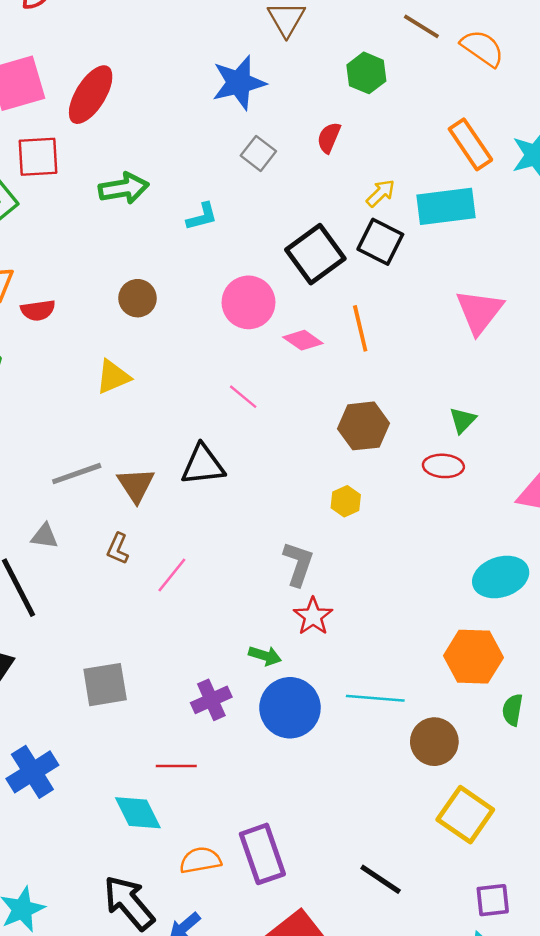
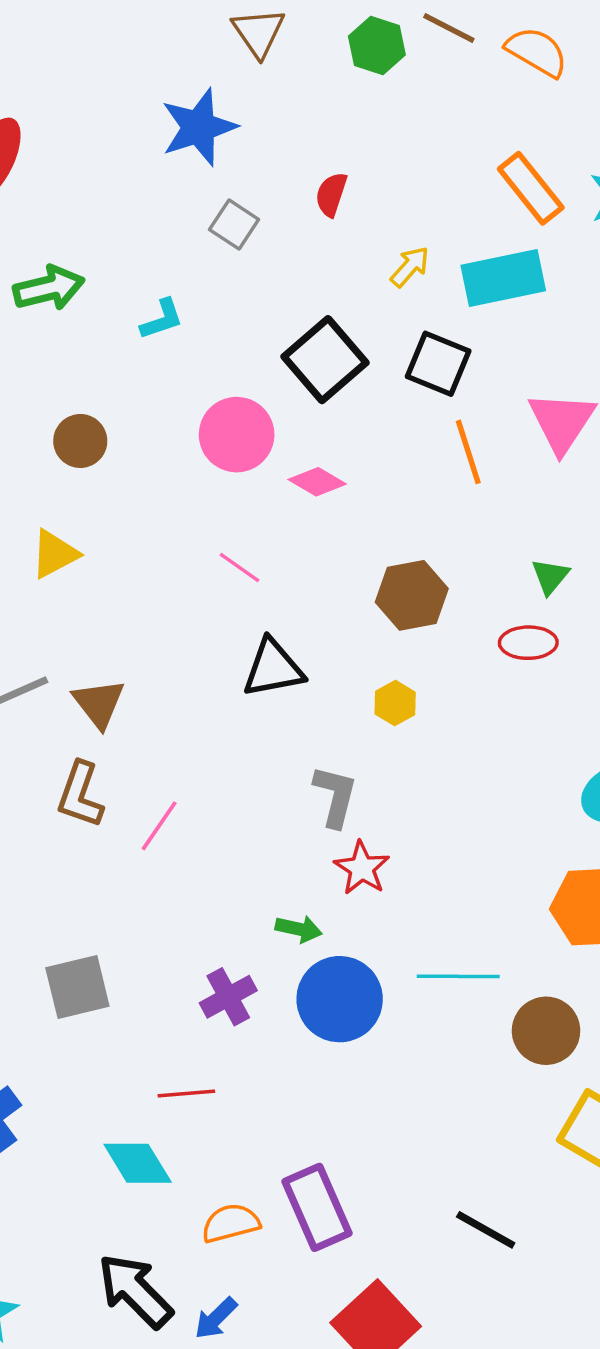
green hexagon: (366, 73) -> (377, 46), moved
black square: (380, 242) -> (438, 364), moved
orange line: (360, 328) -> (468, 452), moved
black triangle: (203, 465) -> (273, 668), moved
brown L-shape: (118, 549) -> (80, 795), size x1.5

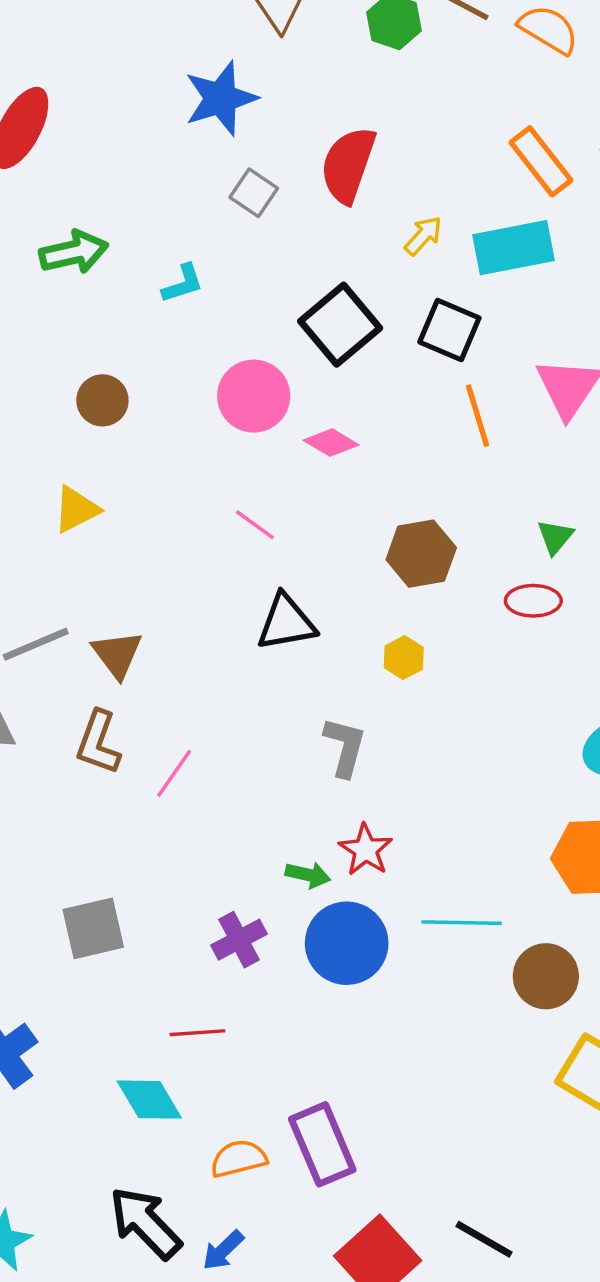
red semicircle: (331, 194) -> (348, 165), size x1.8
red star: (362, 868) -> (366, 850), moved
black line: (486, 1230) -> (484, 1239), moved

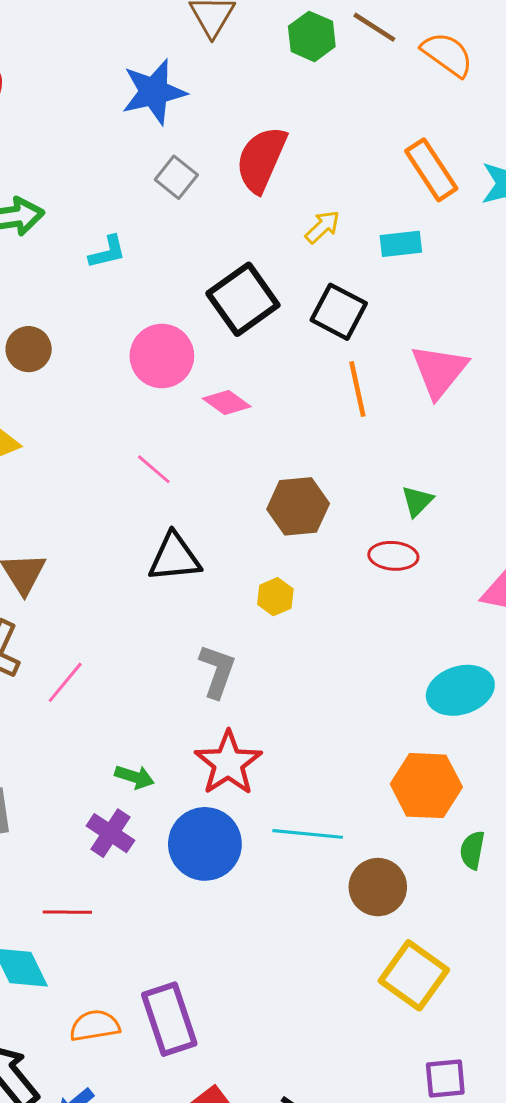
cyan rectangle: (513, 248) -> (401, 244), size x0.6
red star: (366, 850) -> (228, 763), size x1.4
green arrow: (308, 875) -> (134, 777), moved
purple cross: (239, 940) -> (110, 833), turned -33

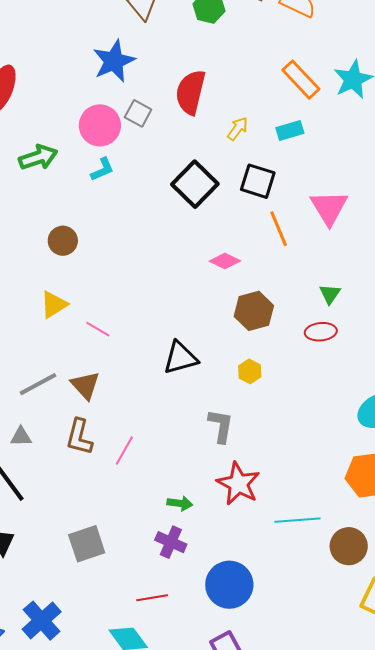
pink circle: (162, 356) -> (100, 125), moved
pink diamond: (227, 402) -> (225, 261), moved
pink line: (154, 469) -> (98, 329), moved
blue circle: (205, 844) -> (229, 585), moved

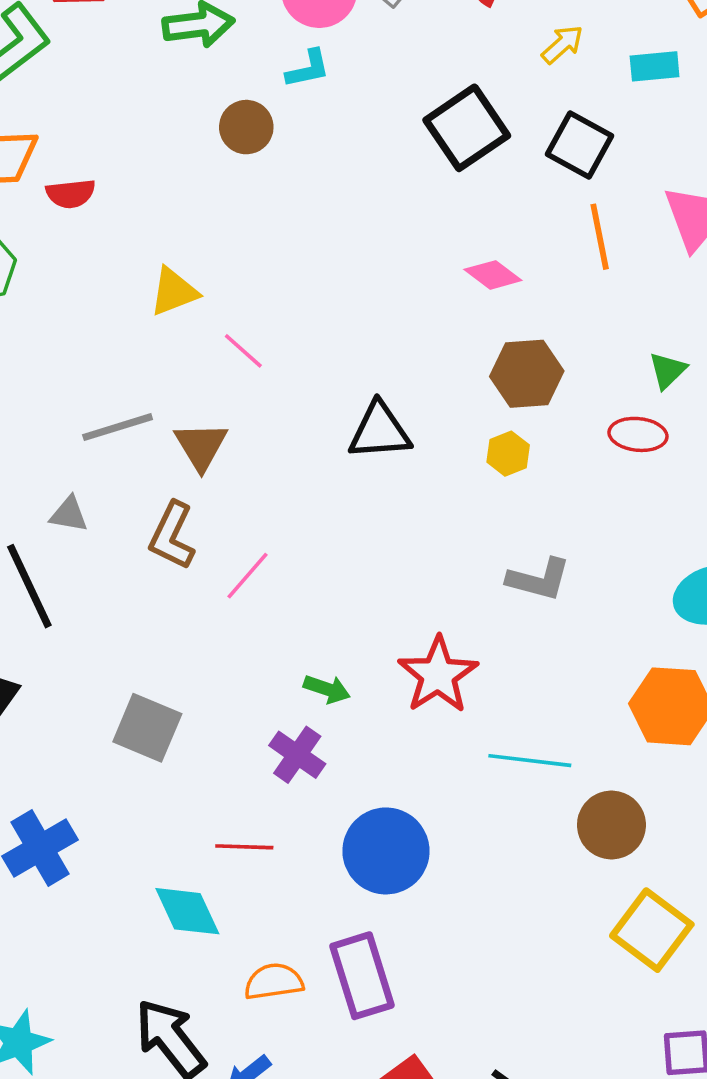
brown circle: (63, 241) -> (246, 127), moved
yellow hexagon: (250, 371) -> (508, 454), moved
gray L-shape: (221, 426) -> (539, 579), moved, turned 84
gray square: (87, 544) -> (147, 728), turned 30

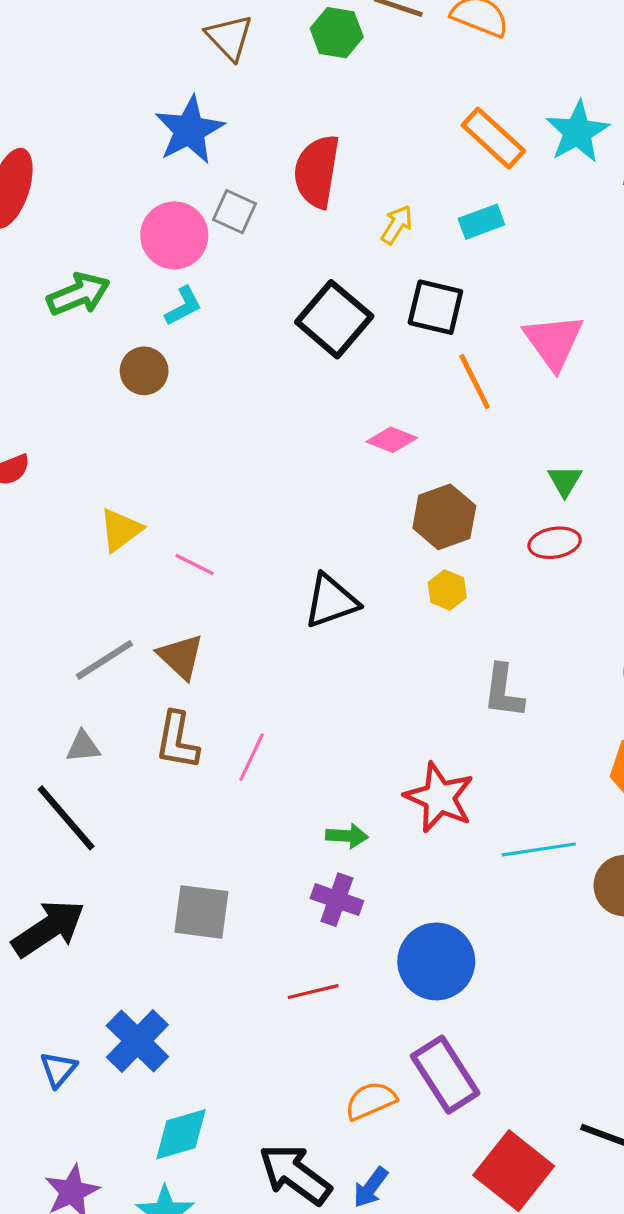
gray L-shape: (539, 579) -> (503, 691), turned 98
cyan diamond: (187, 911) -> (181, 1134), moved, turned -66

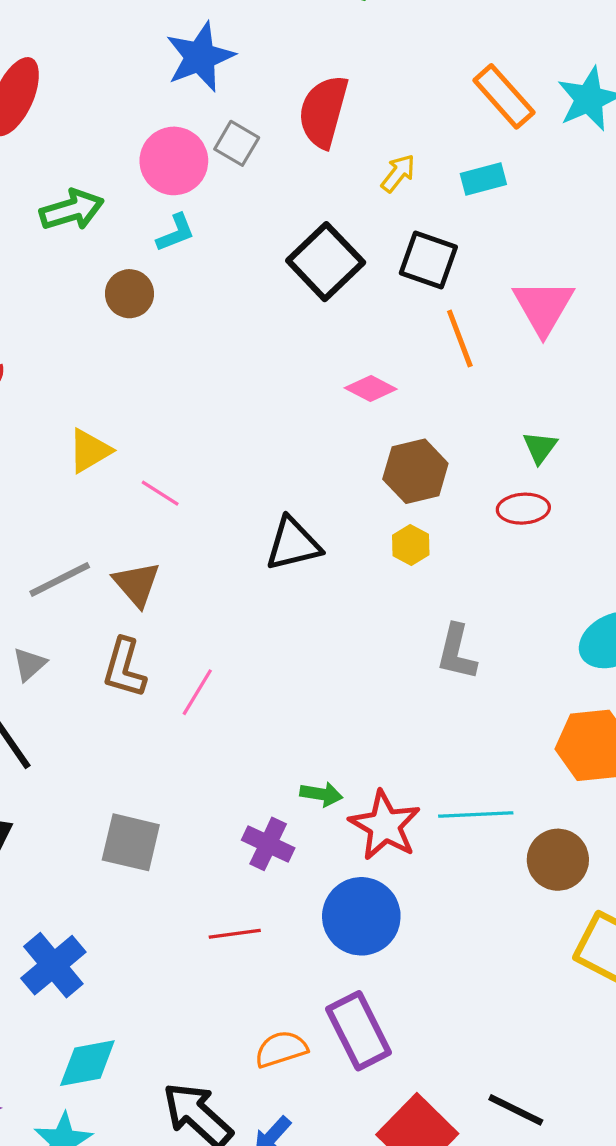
gray triangle: (83, 747) -> (29, 664), turned -42
red star: (439, 797) -> (385, 825), moved
green arrow: (347, 836) -> (321, 794), moved

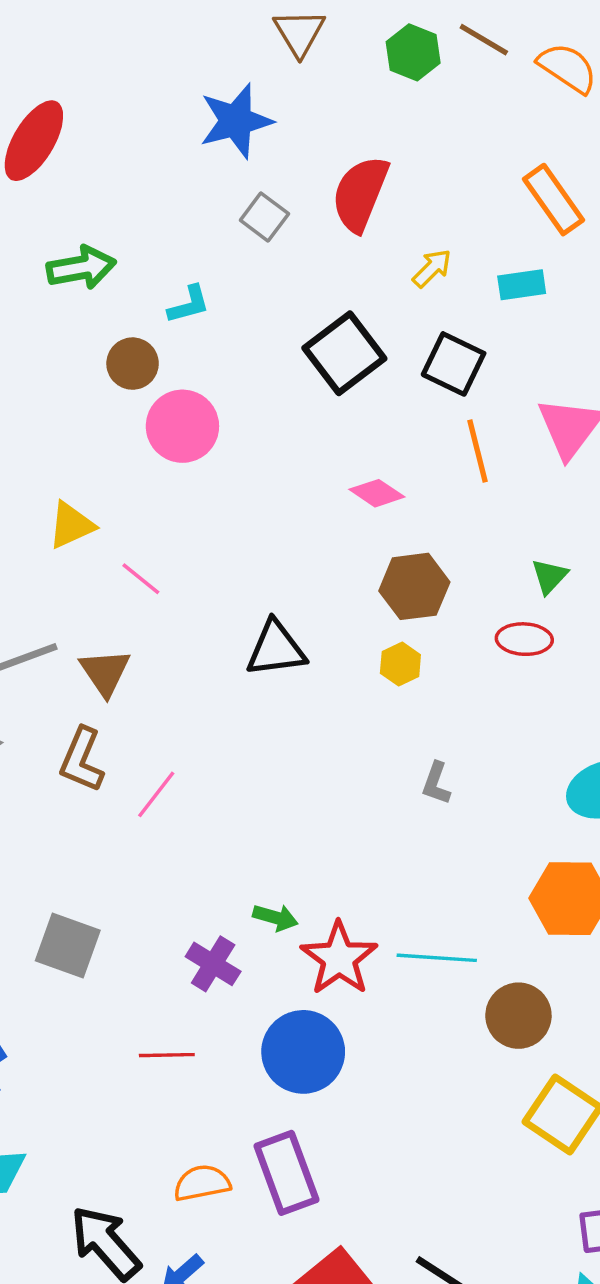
pink circle: (174, 161) -> (182, 426), moved
gray L-shape: (457, 652) -> (436, 783), size x0.7

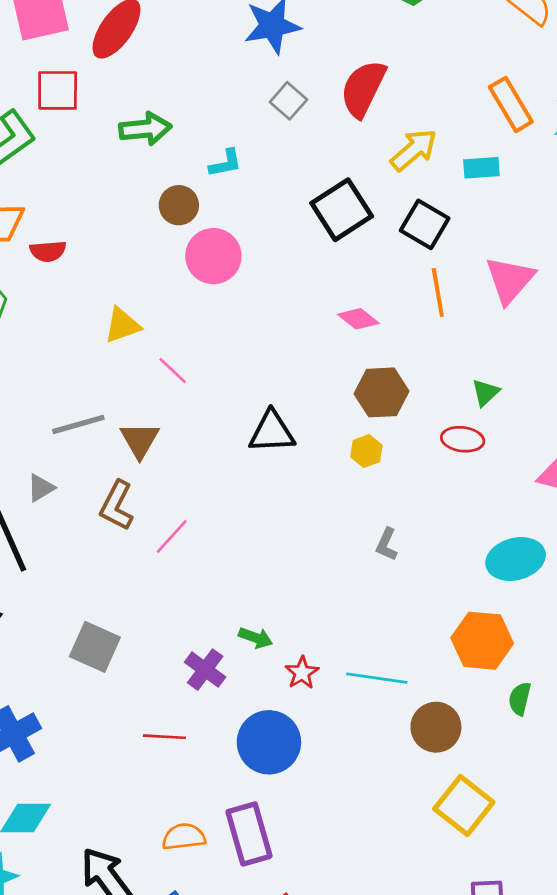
yellow arrow: (432, 268) -> (414, 150), size x1.5
red star: (339, 958) -> (302, 673), size x0.6

